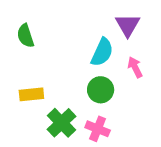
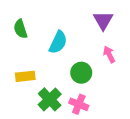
cyan semicircle: (102, 52) -> (58, 42), moved

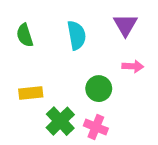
cyan semicircle: (58, 42) -> (77, 35), moved, turned -35
pink arrow: (109, 54) -> (133, 66), turned 119

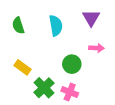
yellow rectangle: (31, 93) -> (22, 67), turned 42

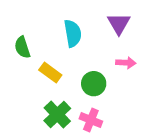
green semicircle: (18, 26) -> (22, 47), moved
yellow rectangle: (22, 67) -> (50, 72), moved

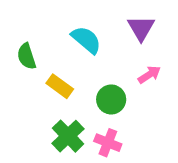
cyan semicircle: (73, 33) -> (86, 40), turned -40
pink arrow: (126, 63) -> (149, 75), turned -36

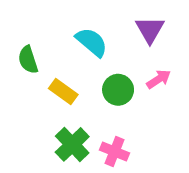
green circle: (111, 99) -> (118, 90), moved

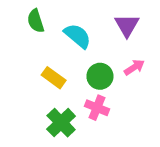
green semicircle: (28, 60) -> (36, 21), moved
pink cross: (115, 152) -> (97, 108), moved

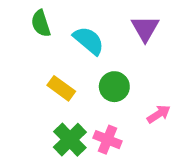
pink arrow: (134, 67) -> (159, 114), moved
pink cross: (97, 108) -> (107, 140), moved

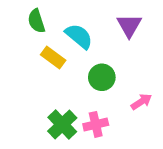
yellow rectangle: (61, 88) -> (53, 58), moved
pink cross: (107, 140) -> (96, 124), turned -35

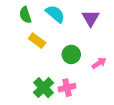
cyan semicircle: (79, 36) -> (55, 14), moved
pink arrow: (141, 102) -> (99, 63), moved

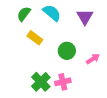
green semicircle: (25, 15) -> (24, 14), turned 56

